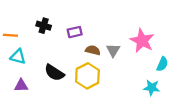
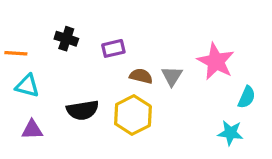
black semicircle: (54, 73) -> (83, 110), turned -42

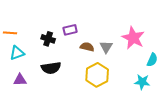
black cross: (66, 39) -> (48, 39), moved
cyan triangle: (27, 86) -> (17, 53), turned -35
yellow hexagon: (133, 115) -> (97, 75), moved

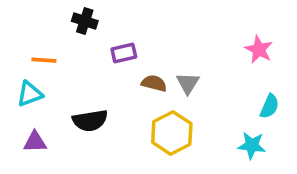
orange line: (10, 33) -> (44, 60), moved
pink star: (133, 38) -> (259, 49), moved, size x0.7
black cross: (48, 39) -> (85, 21), moved

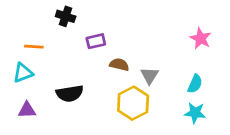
gray triangle: (188, 83) -> (150, 76), moved
cyan semicircle: (269, 106) -> (195, 84), moved

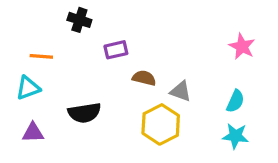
gray triangle: (150, 76) -> (181, 91), turned -42

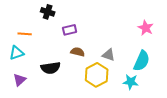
brown semicircle: (144, 78) -> (78, 52), moved
cyan semicircle: (235, 101) -> (142, 61), size x1.5
purple triangle: (33, 133) -> (20, 80), turned -40
cyan star: (235, 136) -> (131, 82), moved

